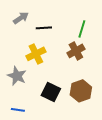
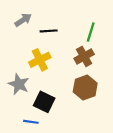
brown hexagon: (81, 91) -> (85, 87), moved
black square: (51, 92) -> (44, 102), moved
blue line: (18, 110) -> (31, 122), moved

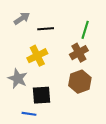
black square: (44, 102) -> (41, 95), turned -30

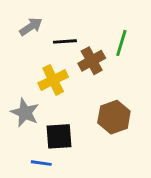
brown cross: (79, 53) -> (92, 61), moved

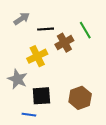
green line: (121, 43) -> (85, 30), turned -48
brown hexagon: (114, 117) -> (80, 98), moved

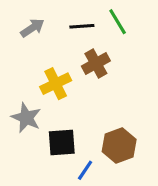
black line: (46, 29) -> (82, 26), moved
green line: (85, 30) -> (118, 22), moved
blue line: (29, 115) -> (85, 170), moved, turned -64

